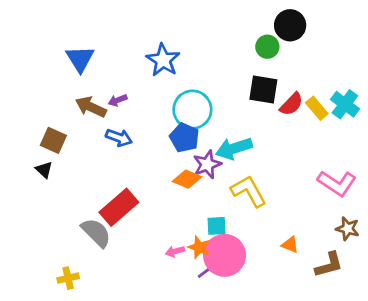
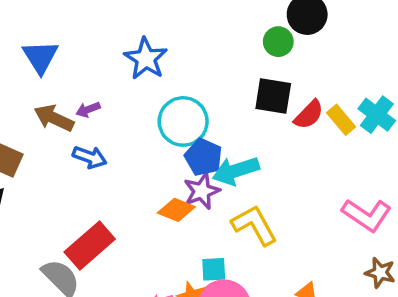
blue pentagon: (184, 138) -> (204, 157), moved

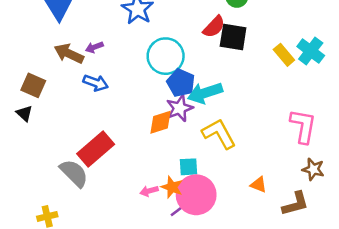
red semicircle: (309, 115) -> (214, 27), moved
orange diamond: (176, 210) -> (161, 122), turned -40
pink L-shape: (367, 215) -> (303, 126), turned -114

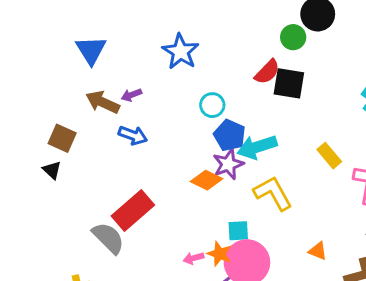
yellow rectangle: (284, 55) -> (329, 156), moved
cyan circle: (166, 56) -> (212, 105), size x0.6
orange diamond: (161, 122) -> (207, 180), turned 44

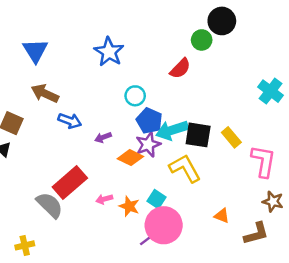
black square: (289, 83) -> (198, 135), moved
purple arrow: (131, 95) -> (103, 137), moved
cyan square: (238, 231) -> (157, 199), turned 36
orange star: (220, 254) -> (129, 206), moved
pink arrow: (194, 258) -> (104, 199), moved

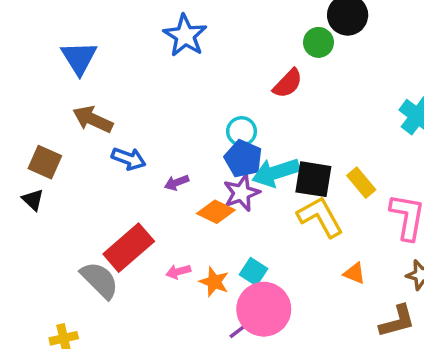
blue star: (109, 52) -> (185, 36), moved
cyan circle: (135, 96) -> (242, 131), moved
yellow L-shape: (185, 168) -> (320, 217), moved
orange triangle: (222, 216) -> (354, 273), moved

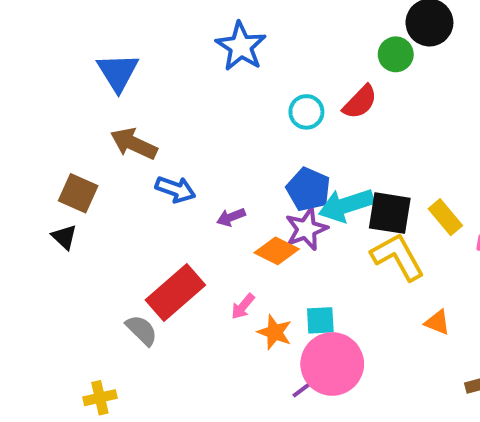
cyan circle: (242, 131) -> (306, 112), moved
pink arrow: (178, 272) -> (243, 306), moved, turned -35
cyan square: (254, 272) -> (320, 320), turned -36
gray semicircle: (100, 280) -> (142, 330), size x0.7

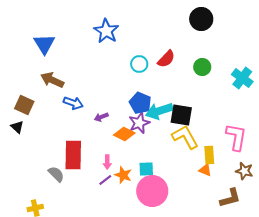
green circle: (396, 54) -> (202, 67), moved
yellow rectangle: (445, 217) -> (209, 155), moved, turned 36
red rectangle: (175, 293) -> (73, 155), turned -48
pink arrow: (243, 306) -> (107, 162), turned -40
purple line: (304, 388) -> (105, 180), moved

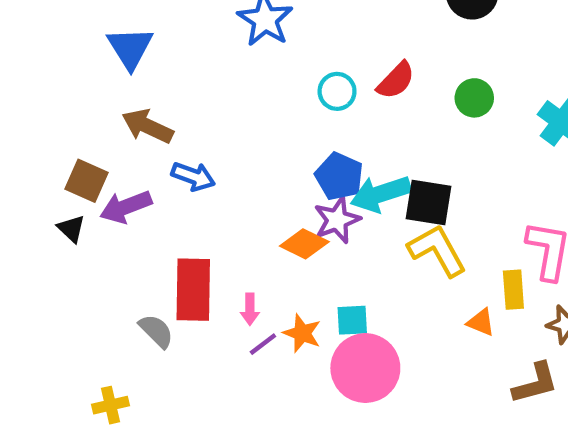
purple arrow: (101, 117) -> (126, 207), moved, size x1.6
yellow rectangle: (209, 155) -> (513, 290), moved
pink arrow: (107, 162) -> (250, 309), moved

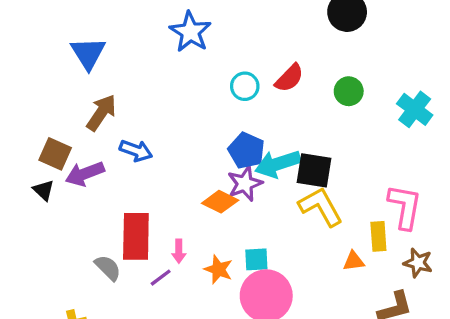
brown arrow: (147, 126) -> (101, 113), turned 99
orange triangle: (481, 322) -> (354, 261), turned -30
purple line: (263, 344) -> (161, 278), moved

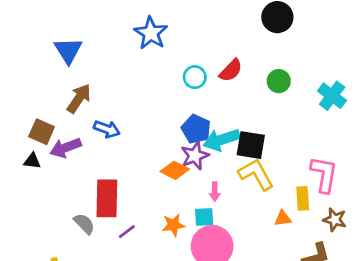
black triangle: (44, 190) -> (32, 161), turned -36
pink arrow: (179, 251) -> (215, 192), moved
orange star: (218, 269) -> (173, 225), turned -30

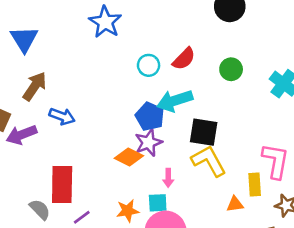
cyan arrow: (221, 140) -> (175, 101), moved

